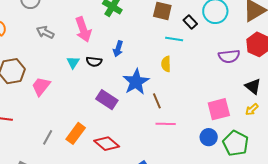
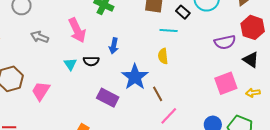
black triangle: (253, 86) -> (251, 60), moved
pink square: (219, 109) -> (226, 83), moved
yellow arrow: (252, 109) -> (253, 93), turned 40
pink line: (166, 124) -> (169, 116), turned -42

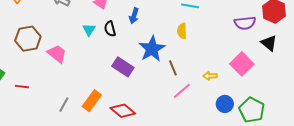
black semicircle: (91, 61) -> (110, 29), turned 70
pink square: (226, 83) -> (242, 64), turned -30
pink trapezoid: (41, 91) -> (57, 54), turned 90
yellow arrow: (253, 93) -> (210, 76), moved

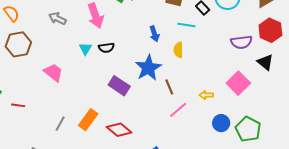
blue arrow: (134, 16) -> (154, 34), moved, turned -35
black semicircle: (110, 29) -> (106, 48), turned -84
brown hexagon: (28, 39) -> (18, 44), moved

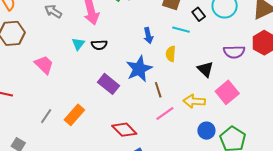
black triangle: (265, 62) -> (205, 69), moved
yellow arrow: (206, 95) -> (194, 101), size x1.5
red diamond: (119, 130) -> (124, 130), moved

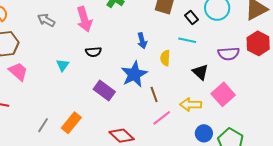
cyan line: (181, 30) -> (187, 40), moved
cyan triangle: (78, 44) -> (63, 65), moved
pink trapezoid: (44, 65) -> (18, 72), moved

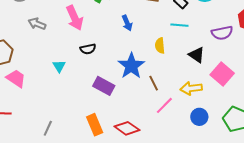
blue arrow: (142, 41) -> (127, 23), moved
orange rectangle: (71, 123) -> (95, 125), moved, turned -55
blue circle: (204, 133) -> (199, 117), moved

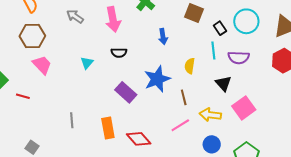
cyan line: (179, 25) -> (213, 50), turned 66
purple semicircle: (222, 33) -> (239, 58), moved
brown line: (154, 83) -> (184, 97), moved
gray line: (48, 128) -> (72, 120), moved, turned -42

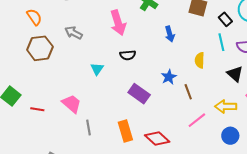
gray arrow: (75, 16) -> (74, 33), moved
pink trapezoid: (42, 65) -> (72, 104), moved
blue star: (157, 79) -> (169, 77), size x0.6
brown line: (184, 97) -> (188, 92), moved

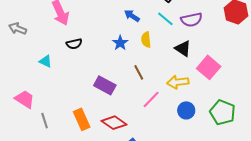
blue arrow: (170, 34) -> (132, 16), moved, turned 147
cyan line: (221, 42) -> (165, 19), turned -30
cyan triangle: (97, 69) -> (46, 61), turned -32
blue star: (169, 77) -> (120, 43), moved
purple rectangle: (139, 94) -> (105, 85), moved

